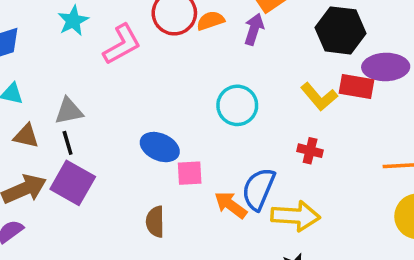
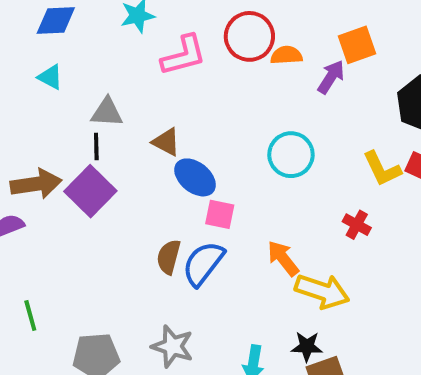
brown triangle: (26, 136) -> (166, 142), moved
blue semicircle: (259, 189) -> (203, 264), moved
orange arrow: (231, 205) -> (283, 258), moved

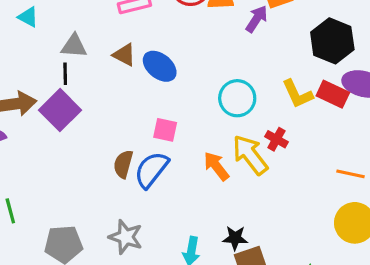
brown triangle: (166, 142) -> (124, 55), moved
cyan circle: (291, 155) -> (237, 98), moved
blue ellipse: (195, 177) -> (160, 66), moved
yellow arrow: (322, 291) -> (250, 155), moved, turned -147

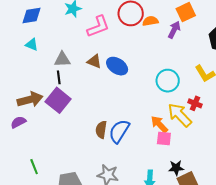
pink square: (165, 130) -> (164, 138), moved

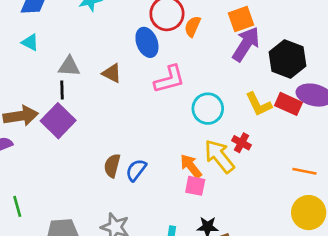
orange semicircle: (150, 21) -> (192, 26), turned -63
pink L-shape: (98, 26) -> (169, 79), moved
purple arrow: (174, 30) -> (246, 44), moved, size x1.5
blue ellipse: (117, 66) -> (147, 42), moved, turned 30
blue semicircle: (119, 131) -> (136, 170), size x0.7

